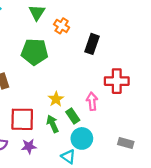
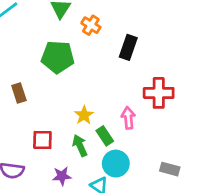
red square: (22, 119) -> (42, 140), size x0.7
purple star: (29, 146) -> (62, 176), moved

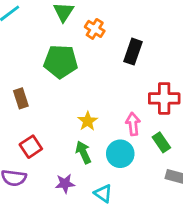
green rectangle: (105, 136) -> (161, 142), moved
red square: (42, 140) -> (31, 147), moved, turned -35
cyan circle: (116, 164) -> (120, 154), moved

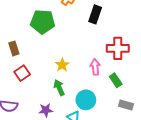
red square: (31, 147) -> (22, 73), moved
cyan circle: (120, 154) -> (86, 100), moved

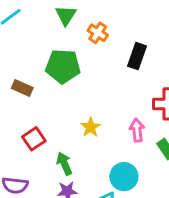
brown rectangle: (14, 48) -> (22, 88), moved, turned -48
green arrow: (59, 88) -> (64, 164), moved

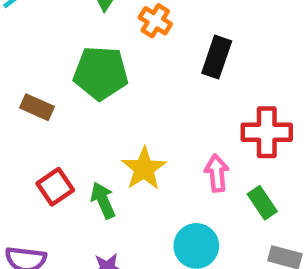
yellow star: (91, 127) -> (144, 169), size x1.4
green arrow: (64, 164) -> (103, 200), moved

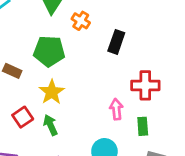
yellow star: (144, 169) -> (52, 92), moved
green rectangle: (262, 203) -> (143, 126), turned 30

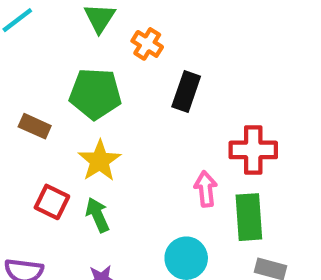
black rectangle: (116, 42) -> (186, 92), moved
red square: (23, 117) -> (52, 202), turned -30
green rectangle: (143, 126) -> (249, 217), size x1.5

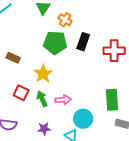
green pentagon: (95, 94) -> (55, 43), moved
red cross: (253, 150) -> (114, 51), moved
pink arrow: (206, 189) -> (63, 100), moved, turned 91

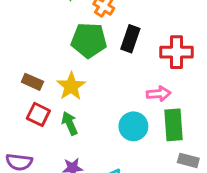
brown rectangle: (13, 58) -> (32, 82), moved
pink arrow: (63, 100) -> (159, 94), moved
cyan circle: (83, 119) -> (133, 126), moved

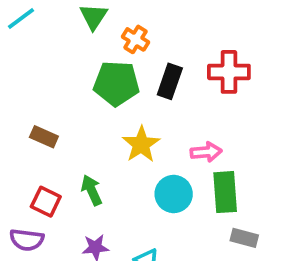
red cross: (176, 52) -> (229, 72), moved
yellow star: (71, 86) -> (141, 144), moved
red square: (38, 114) -> (46, 202), moved

